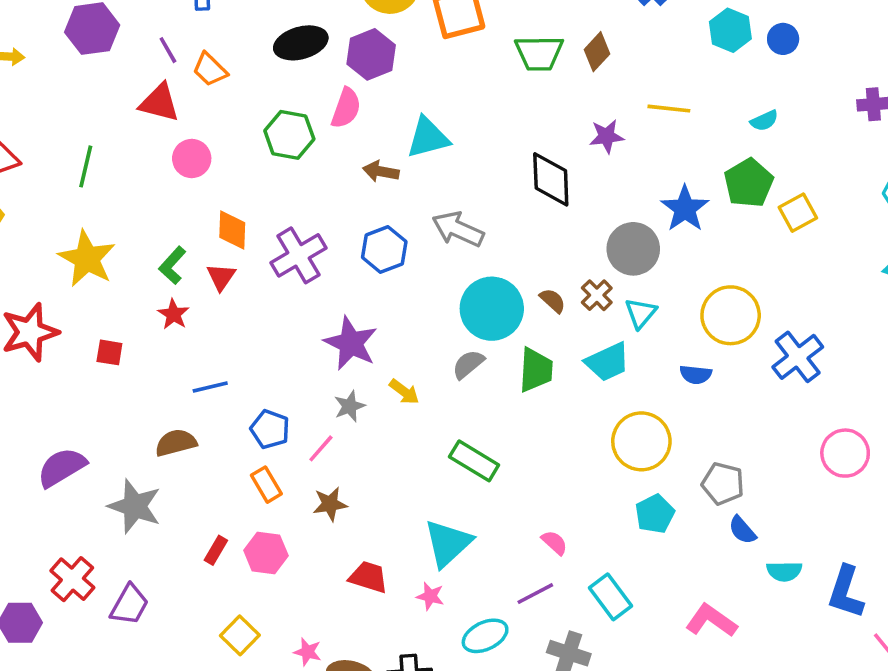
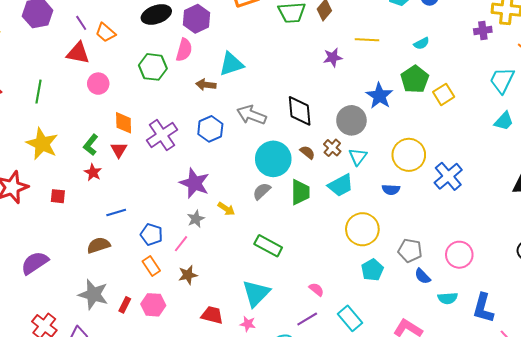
black diamond: (551, 179) -> (300, 111), moved
pink circle: (845, 453) -> (459, 255), moved
gray star: (135, 506) -> (93, 294), moved

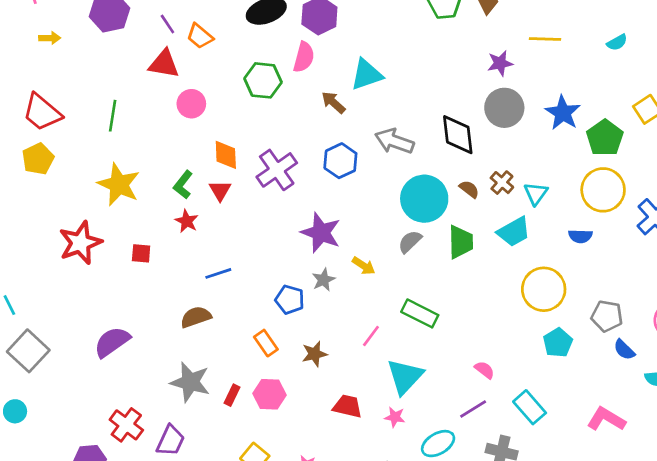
green pentagon: (415, 79) -> (605, 138), moved
brown arrow: (206, 85) -> (333, 102), turned 36
gray circle: (351, 120) -> (504, 108), moved
blue pentagon: (151, 235) -> (290, 300), moved
pink line: (181, 244) -> (371, 336), moved

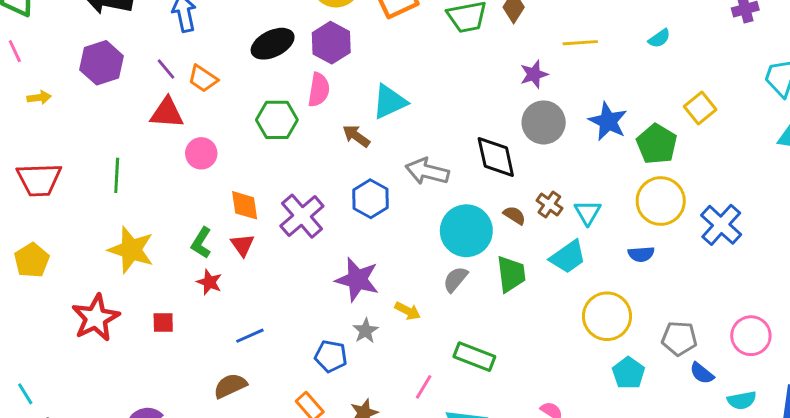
red trapezoid: (42, 112) -> (39, 180), turned -36
yellow pentagon: (38, 159) -> (32, 260), moved

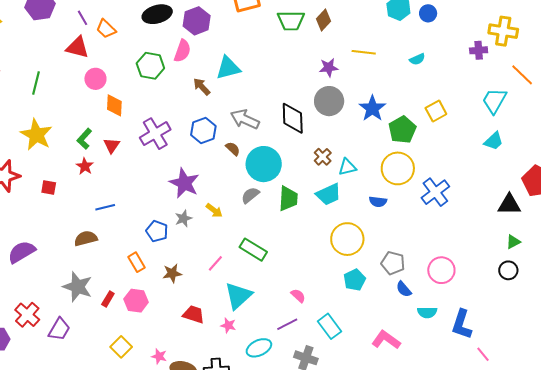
orange diamond: (245, 205) -> (114, 105), moved
cyan triangle: (588, 213) -> (347, 167), turned 36
brown semicircle: (514, 215) -> (233, 149), moved

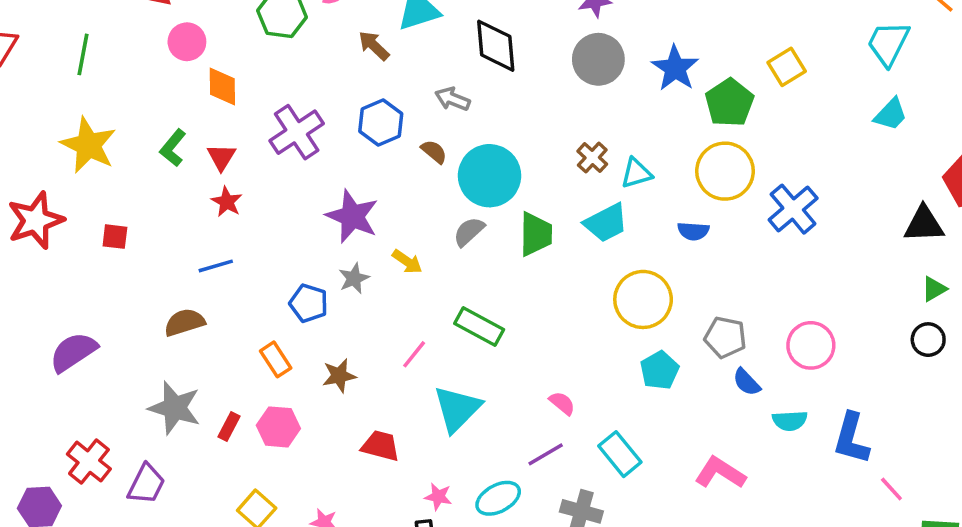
black diamond: (293, 118) -> (496, 46), moved
gray arrow: (245, 119) -> (452, 99), size x0.7
red star: (85, 166) -> (227, 202), moved
pink star: (228, 325) -> (438, 497), moved

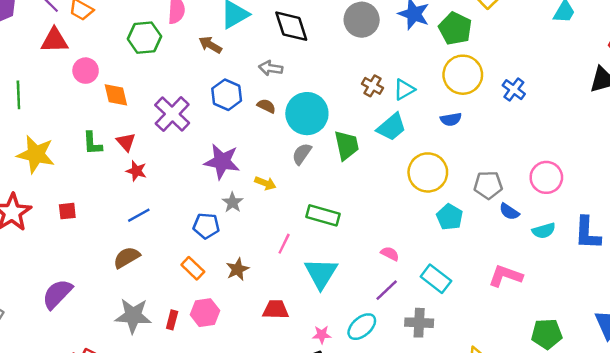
green L-shape: (173, 148) -> (92, 143), turned -30
blue cross: (793, 209) -> (514, 90), size x0.7

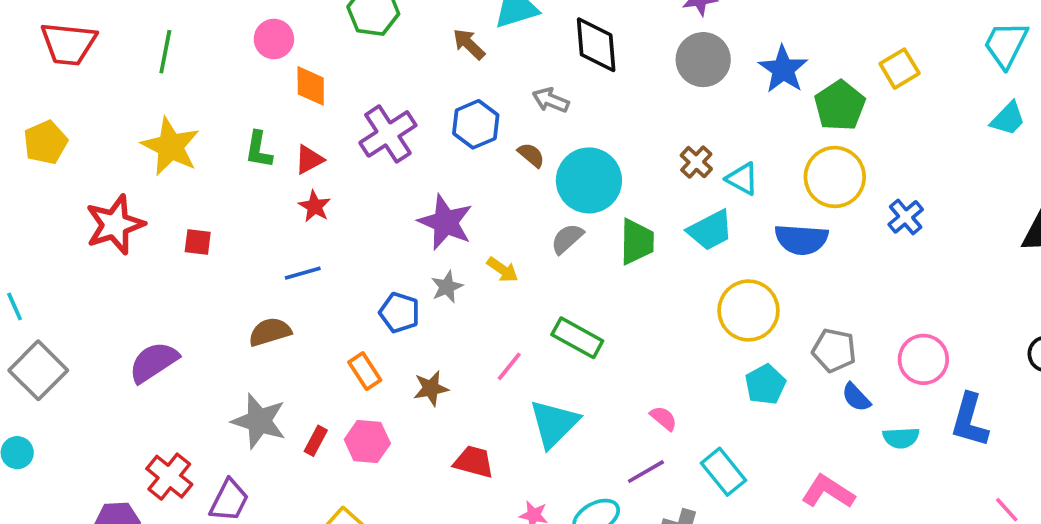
cyan triangle: (404, 90) -> (742, 179), turned 45
blue semicircle: (451, 119) -> (801, 239), size x1.6
red triangle: (126, 142) -> (309, 160), turned 30
blue L-shape: (587, 233) -> (970, 420), moved

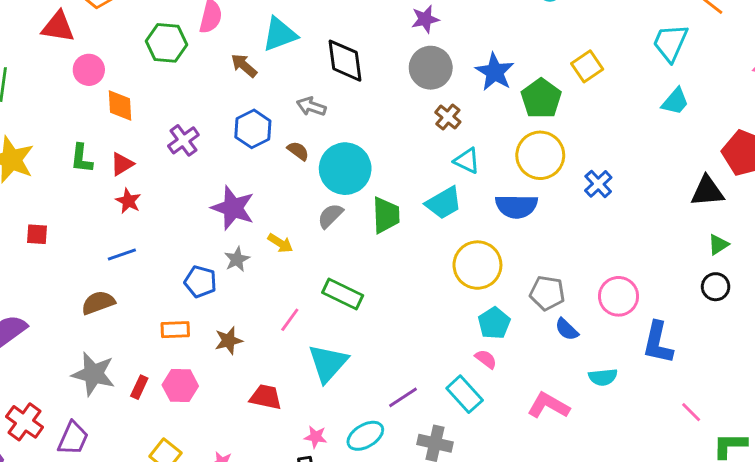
purple cross: (388, 134) -> (183, 140), size x0.7
brown cross: (696, 162) -> (448, 117), moved
orange rectangle: (365, 371) -> (175, 330), turned -56
pink semicircle: (663, 418) -> (486, 359), moved
cyan semicircle: (901, 438) -> (603, 377), moved

